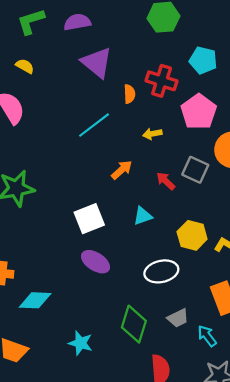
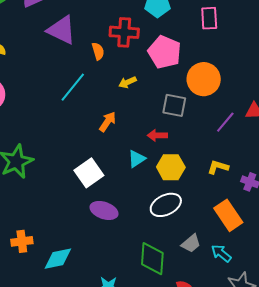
red arrow: (166, 181) -> (157, 135), moved, turned -30
yellow hexagon: (192, 235) -> (171, 167), moved

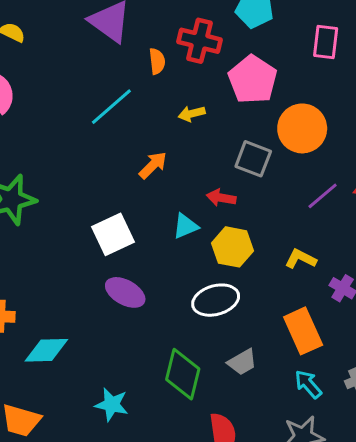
cyan arrow: (221, 253) -> (308, 384), moved

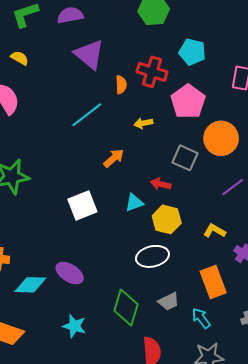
purple ellipse: (125, 292) -> (70, 273), moved
cyan arrow: (308, 384) -> (201, 318), moved

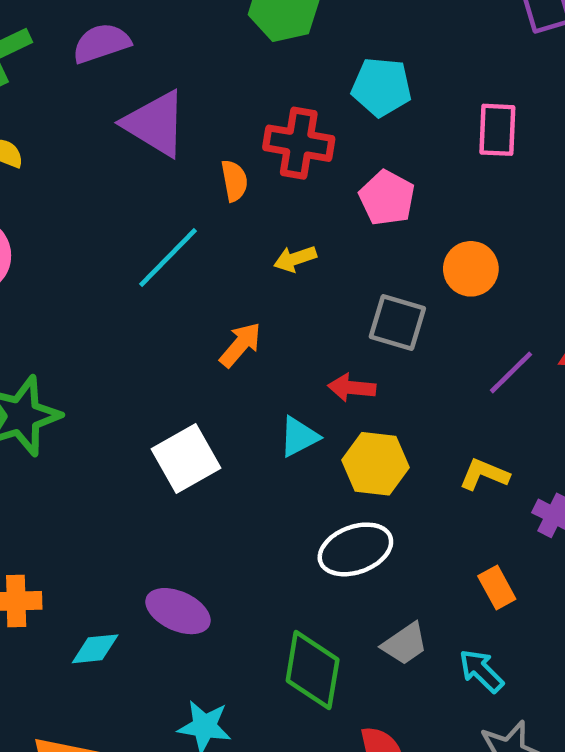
pink pentagon: (188, 102) -> (387, 198), size x0.7
orange circle: (221, 138) -> (471, 269), size x0.7
orange rectangle: (213, 282) -> (497, 588), size x0.6
cyan diamond: (30, 285) -> (95, 649), size x0.7

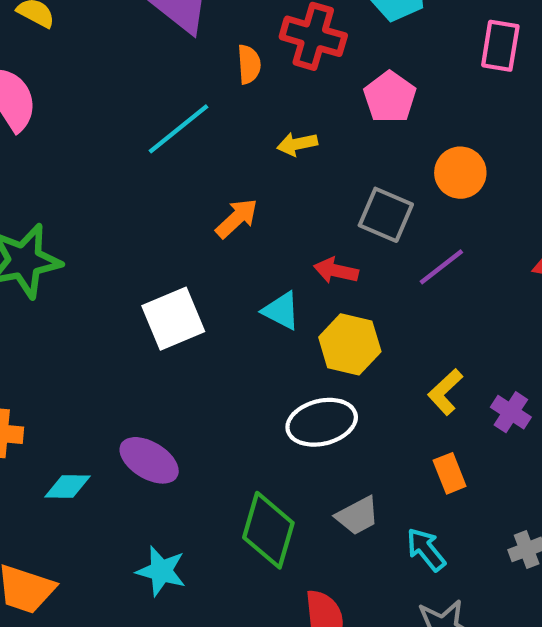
purple line: (511, 372) -> (441, 267), moved
cyan triangle: (299, 437) -> (281, 311), turned 48
yellow L-shape: (484, 474) -> (445, 392), moved, turned -72

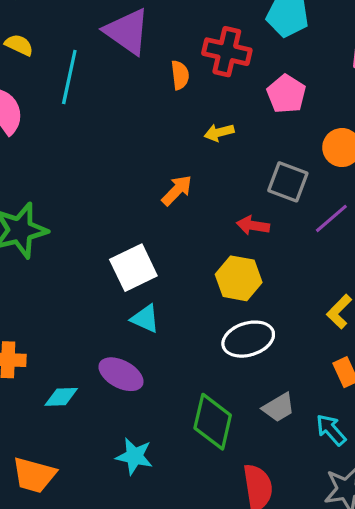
cyan line: (179, 129) -> (69, 77), moved, turned -36
cyan triangle: (281, 311) -> (145, 319), moved
yellow hexagon: (350, 344) -> (239, 278), moved

